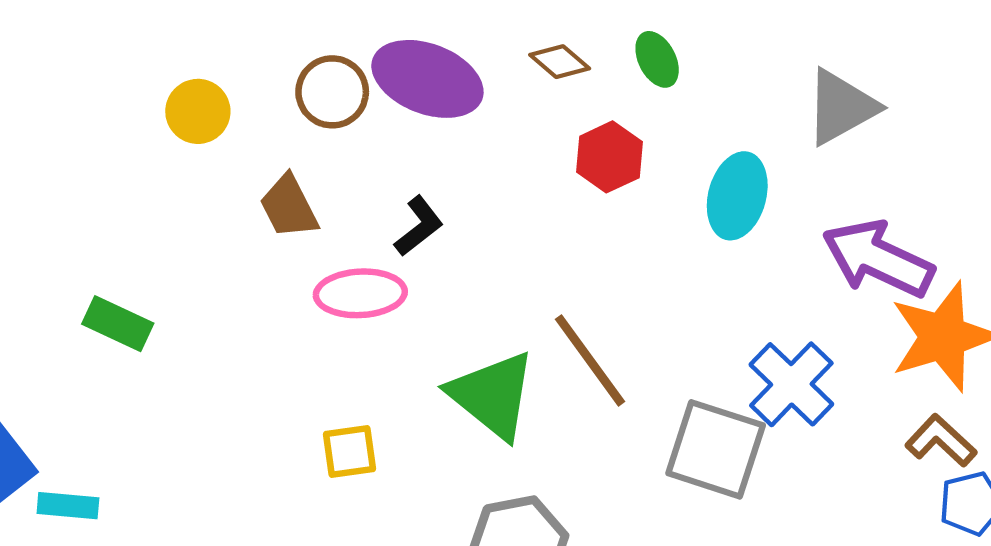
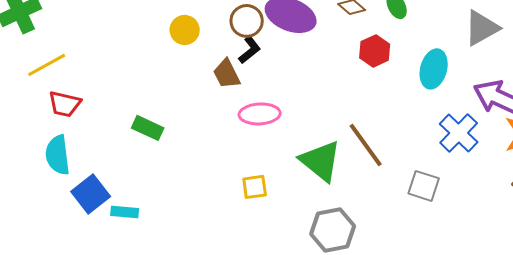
black L-shape: (419, 226) -> (250, 50), moved
blue cross: (791, 384) -> (459, 133), moved
gray square: (716, 449) -> (424, 186), size x0.7

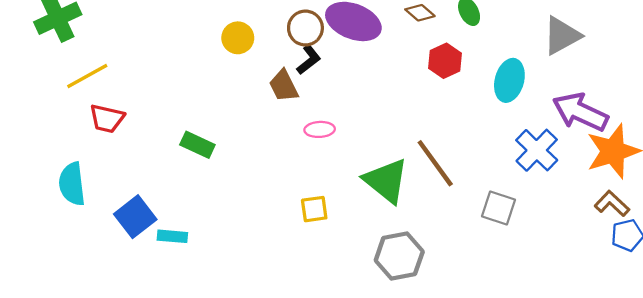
pink ellipse: (260, 114) -> (320, 129), size x0.7
cyan semicircle: (58, 155) -> (72, 184), moved

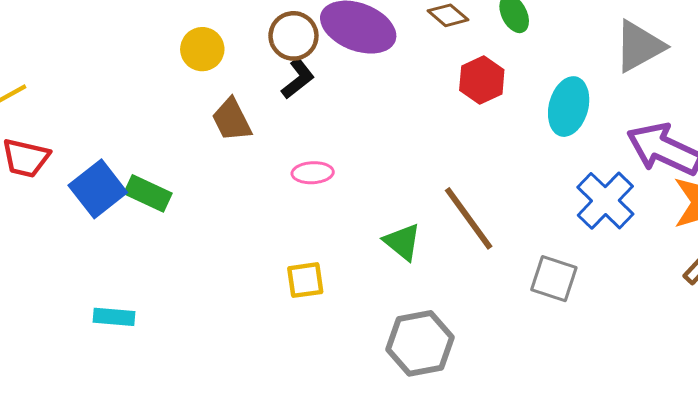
brown trapezoid: (284, 86) -> (232, 120), moved
green triangle: (386, 181) -> (402, 242), size x0.6
blue square: (135, 217) -> (98, 189), moved

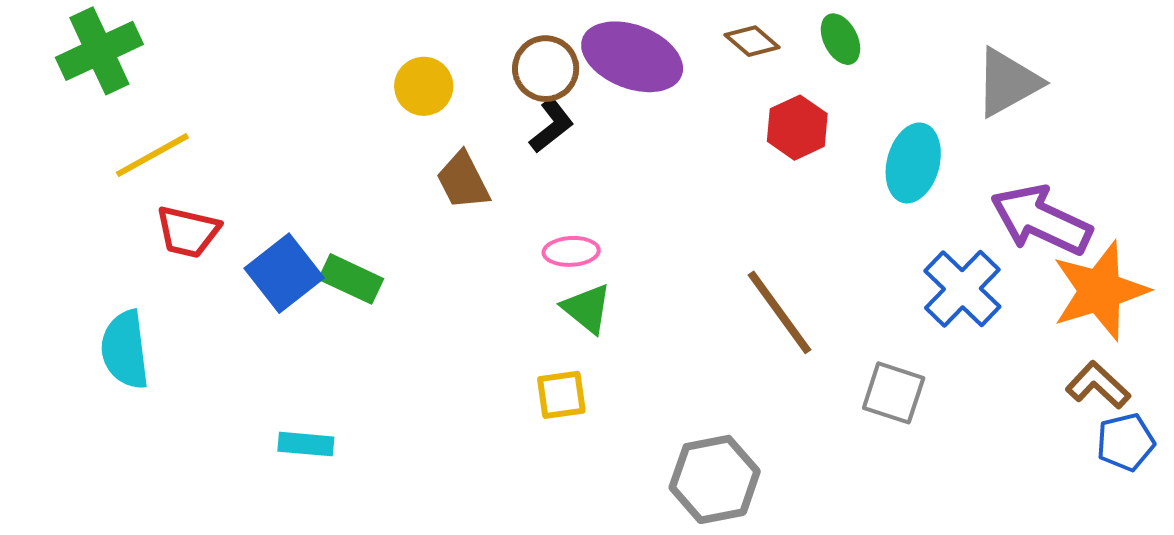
green triangle: (402, 242) -> (587, 308), moved

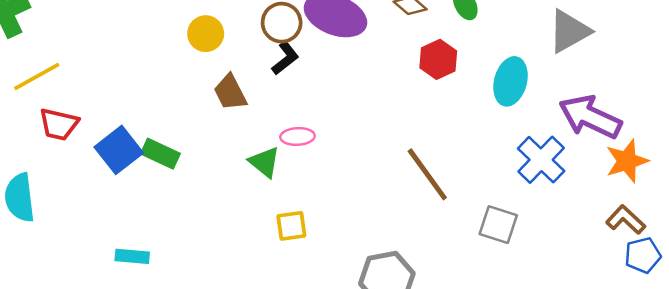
orange star: (1100, 291) -> (627, 161), size x0.7
green triangle: (587, 308) -> (264, 162), moved

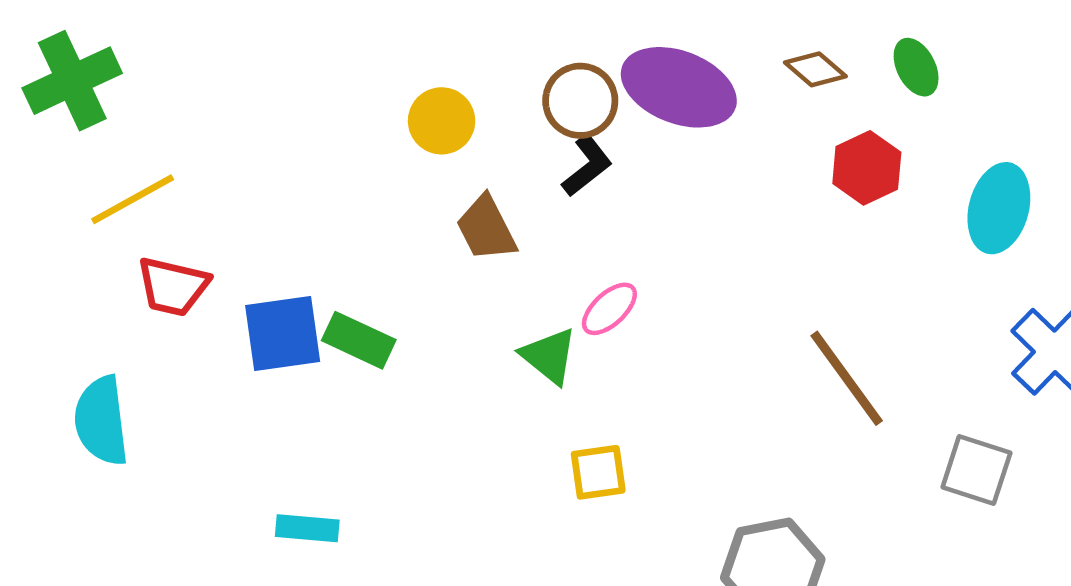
pink ellipse: (298, 136) -> (609, 309), turned -40
blue square: (119, 150) -> (283, 333), turned 30

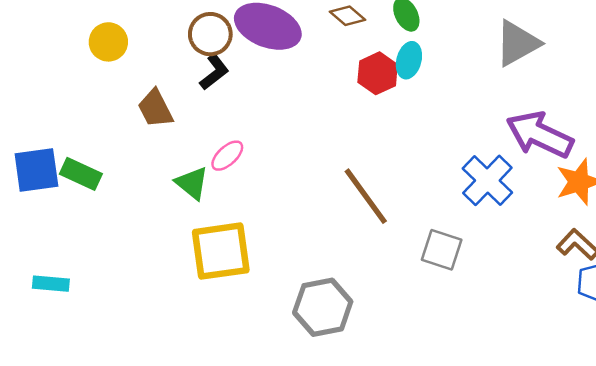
yellow circle: (442, 121) -> (108, 42), moved
cyan ellipse: (999, 208) -> (409, 60), moved, size x0.7
yellow square: (598, 472) -> (221, 251), size x1.8

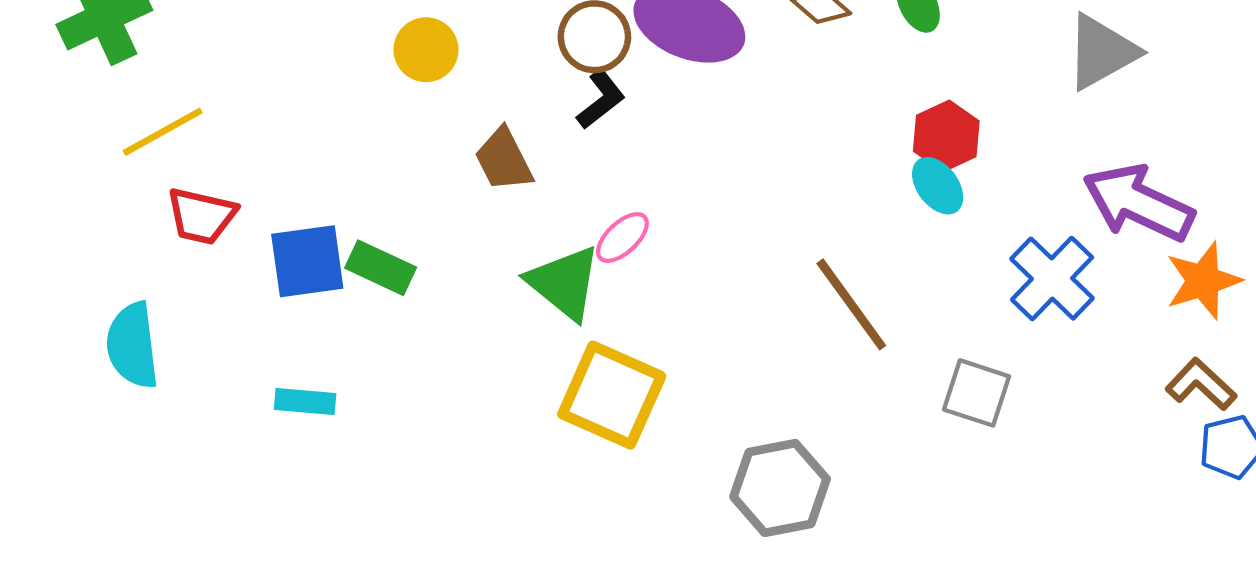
cyan ellipse: (409, 60) -> (938, 186), moved, turned -52
red hexagon: (378, 73) -> (946, 136), moved
green triangle: (192, 183) -> (564, 283), size x1.4
yellow square: (221, 251) -> (612, 395), turned 32
cyan rectangle: (51, 284) -> (305, 402), moved

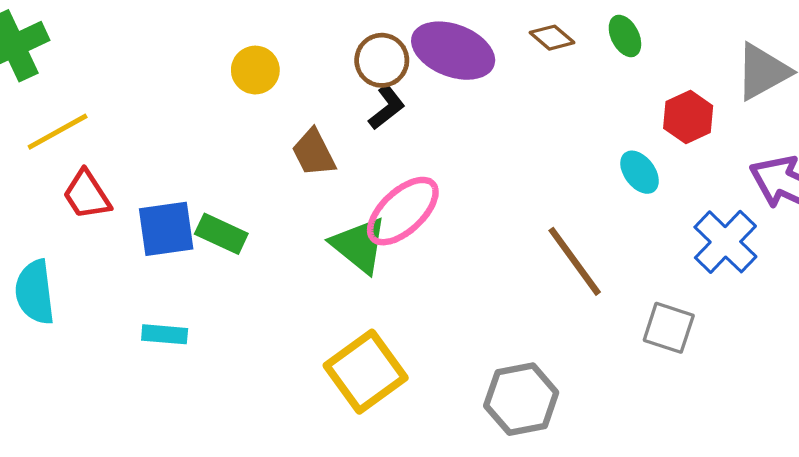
red hexagon: (946, 136) -> (688, 117), moved
red trapezoid: (202, 216) -> (87, 195), turned 44
pink ellipse: (622, 238) -> (403, 211), size x1.8
yellow square: (612, 395) -> (366, 372), moved, turned 30

